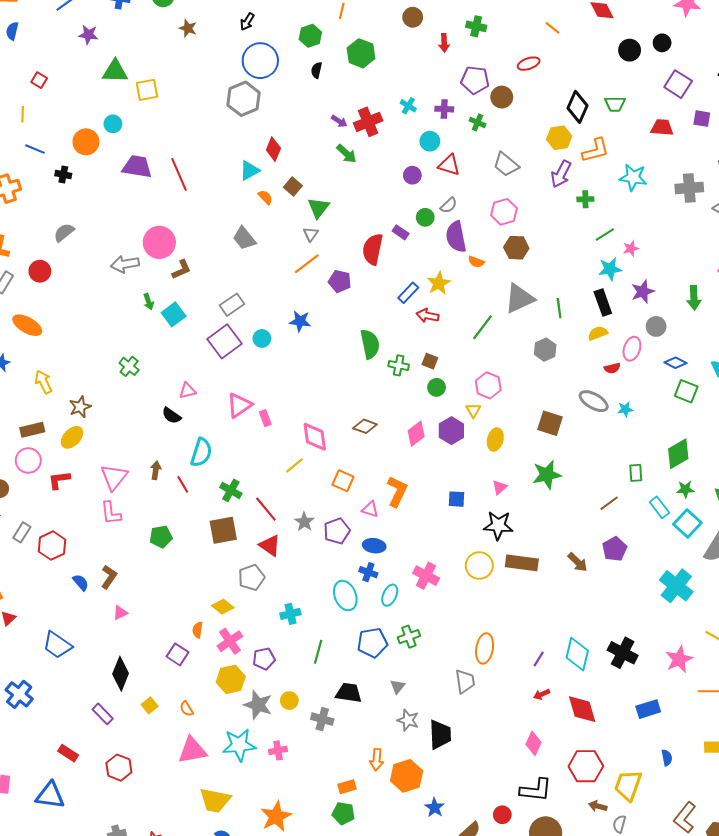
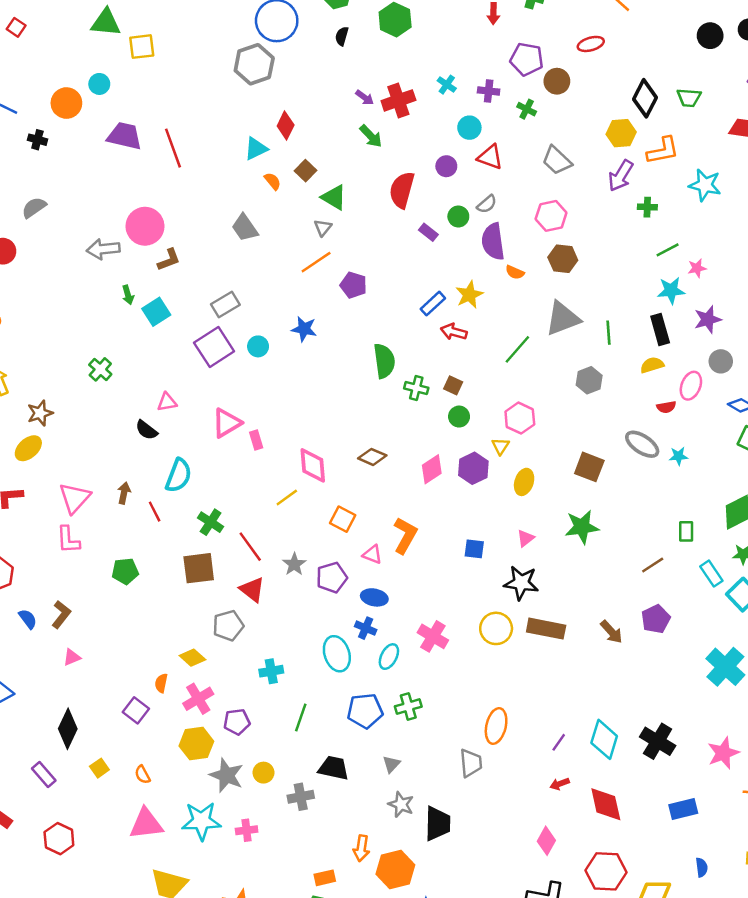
green triangle: (318, 208) -> (334, 197), turned -40
red semicircle: (373, 249) -> (402, 190), moved
gray cross: (322, 719) -> (301, 797), turned -30

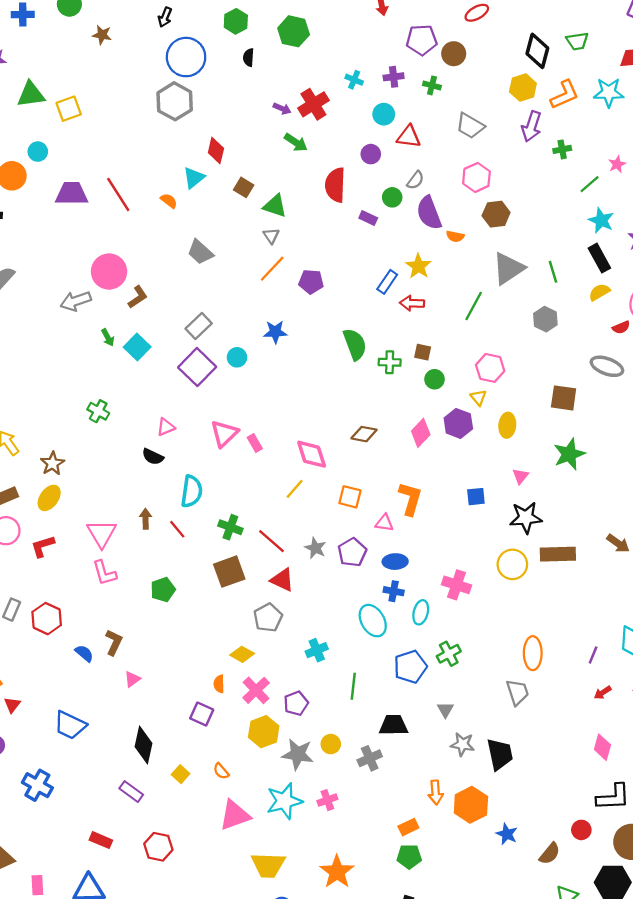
orange semicircle: (273, 181) -> (169, 201), moved
cyan star: (705, 185) -> (609, 92), moved
pink star: (697, 268) -> (617, 164), moved
cyan star: (671, 291) -> (601, 220), turned -30

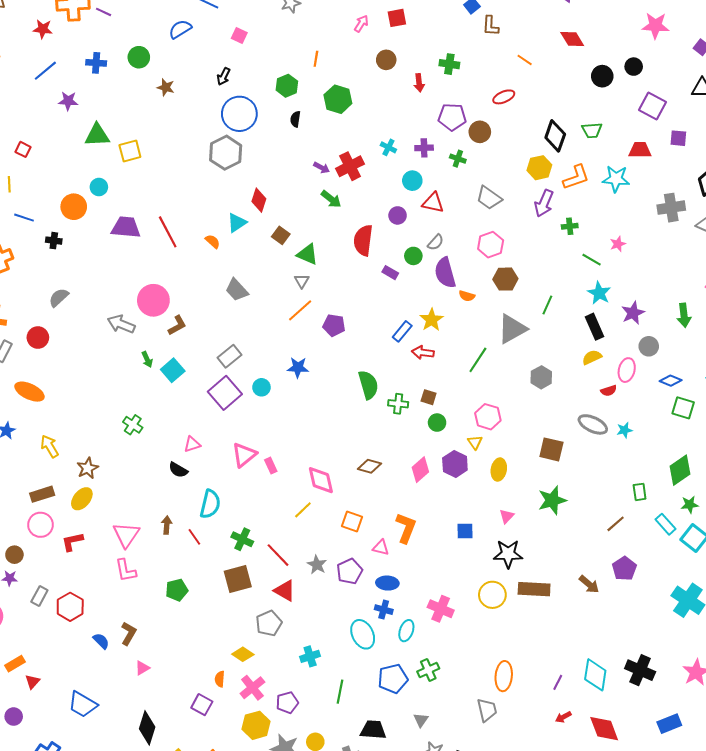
green line: (590, 184) -> (592, 260), turned 66
green line: (553, 272) -> (547, 305), moved, turned 36
gray arrow: (76, 301) -> (121, 324), turned 36

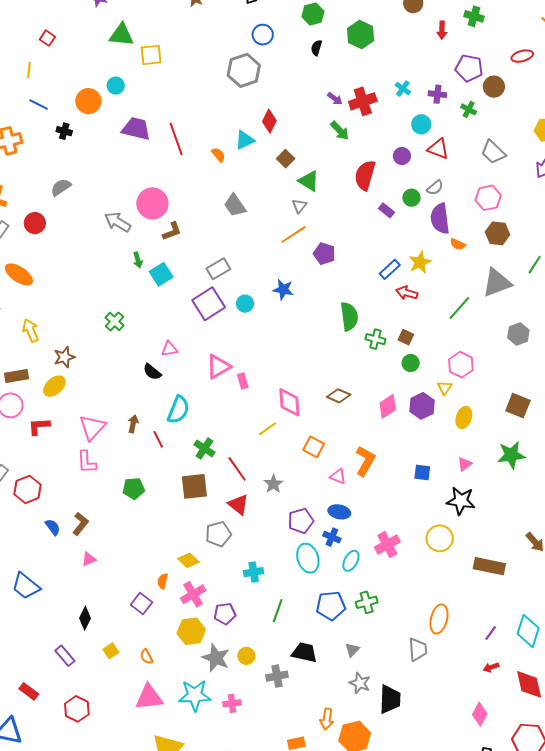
blue circle: (239, 114) -> (263, 35), size x0.6
purple pentagon: (350, 571) -> (301, 521), moved
brown rectangle: (534, 589) -> (489, 566), moved
pink cross: (441, 609) -> (387, 545), turned 30
black diamond: (147, 728) -> (85, 618), size x0.7

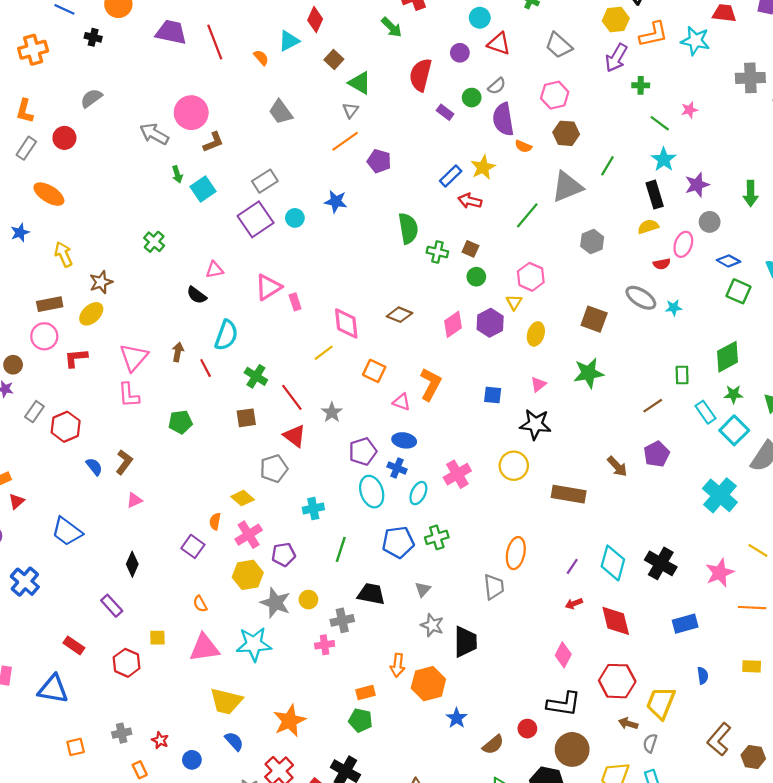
brown square: (194, 486) -> (246, 418), size x0.7
yellow square: (111, 651) -> (157, 638), moved, turned 35
pink cross: (232, 703) -> (325, 645), moved

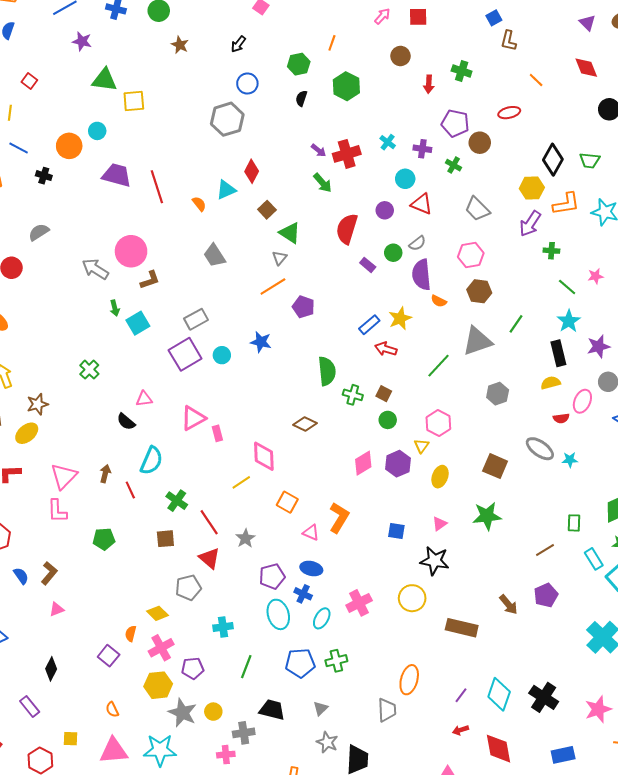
brown diamond: (399, 315) -> (305, 424), moved

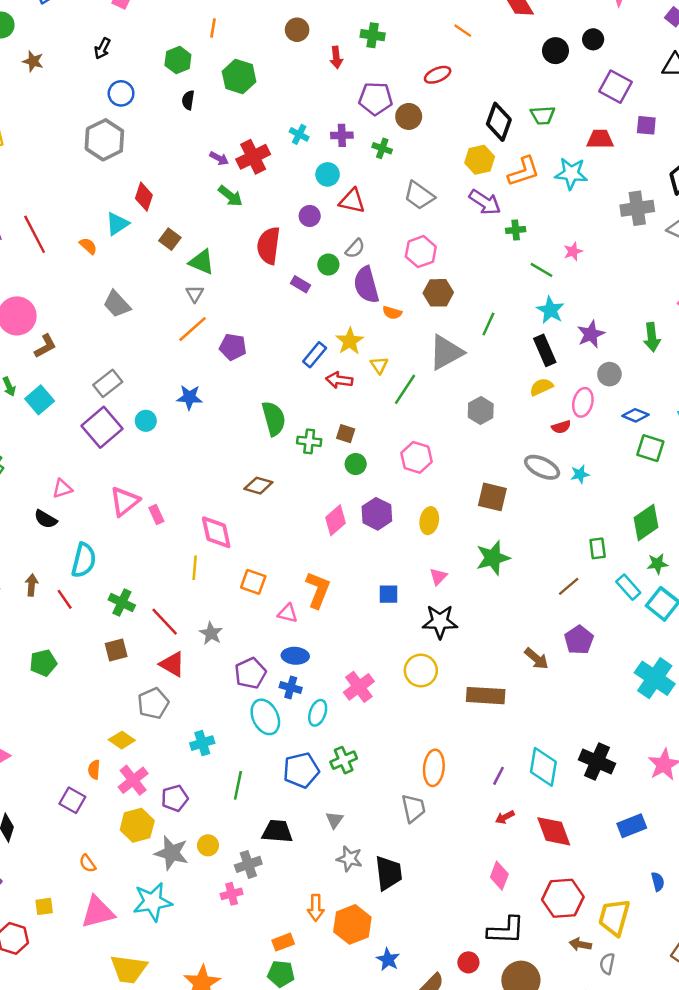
purple arrow: (530, 224) -> (485, 202), turned -80
yellow triangle: (421, 446) -> (379, 365), moved
yellow line: (241, 482) -> (195, 568), turned -42

